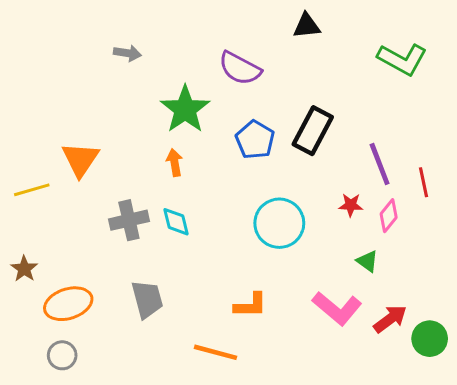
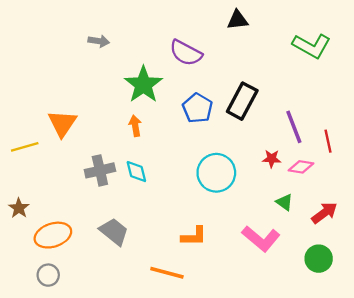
pink diamond: (389, 216) -> (301, 167), turned 60
gray trapezoid: (147, 299) -> (114, 232), turned -36
red arrow: (390, 319) -> (324, 213), moved
green circle: (430, 339) -> (319, 259), moved

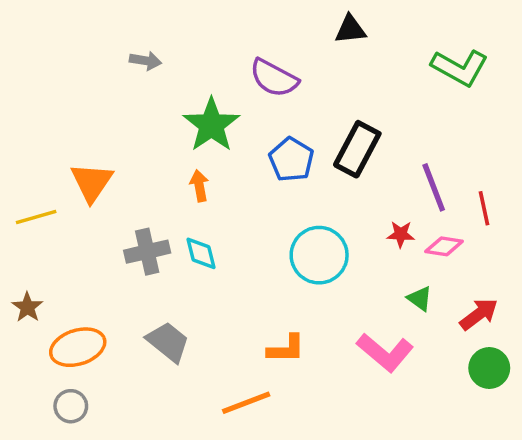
green circle: (319, 259) -> (489, 368), moved
orange line: (167, 273) -> (246, 403), turned -36

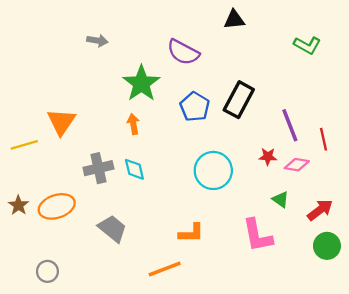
green L-shape: (460, 68) -> (307, 45), size x0.7
orange ellipse: (78, 347) -> (57, 206), moved
pink L-shape: (385, 352) -> (257, 235), turned 39

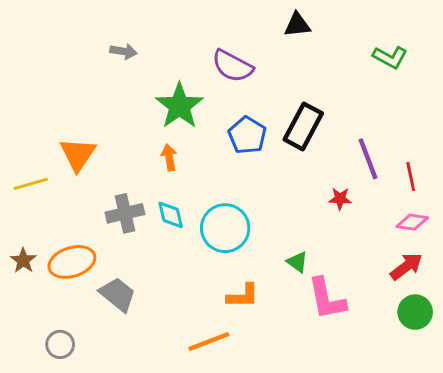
pink diamond: (297, 165) -> (412, 222), moved
cyan circle: (213, 170) -> (225, 228), moved
green triangle: (281, 199) -> (297, 262), moved
gray trapezoid: (112, 228) -> (118, 294), moved

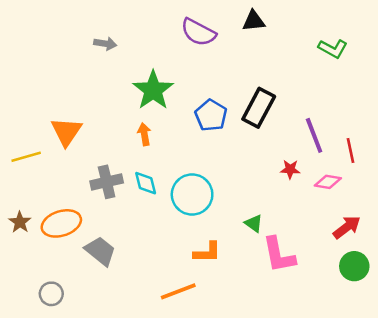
purple semicircle: (232, 66) -> (198, 32), moved
pink diamond: (412, 222) -> (328, 182), moved

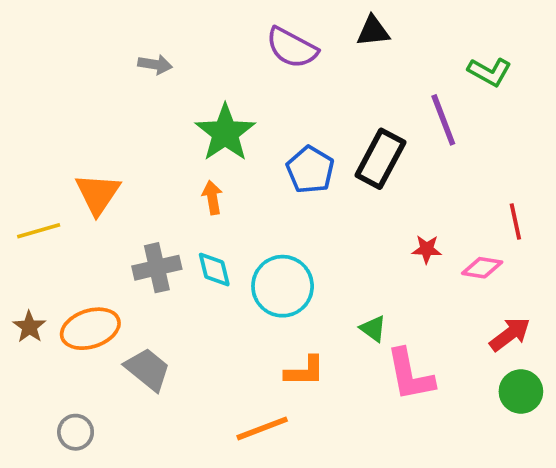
purple line: (314, 135) -> (443, 120), moved

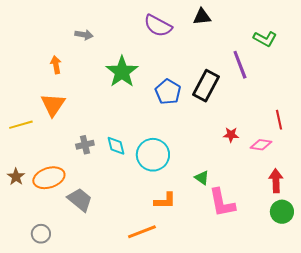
orange arrow: (212, 197) -> (56, 65), moved
gray cross: (157, 268) -> (85, 145), size x0.7
red arrow: (510, 334) -> (276, 181), turned -55

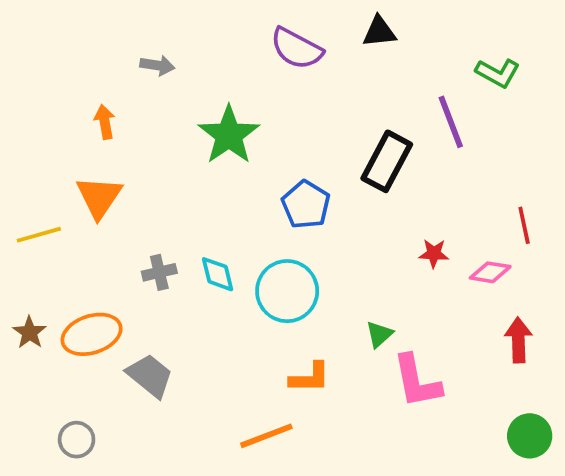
blue pentagon: (168, 92) -> (306, 205), moved
green triangle: (202, 178) -> (379, 334), turned 42
green circle: (282, 212) -> (530, 436), moved

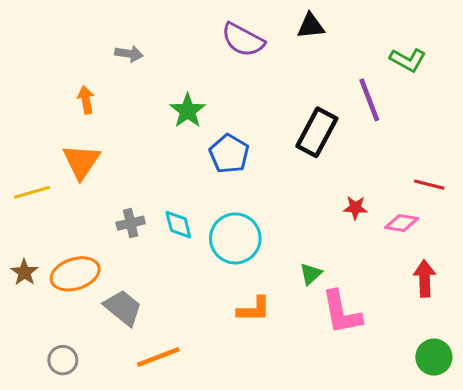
green star: (229, 135) -> (188, 111), size x0.7
blue pentagon: (306, 205) -> (229, 154), moved
red line: (524, 225) -> (429, 185), turned -64
orange line: (266, 436) -> (158, 357), moved

